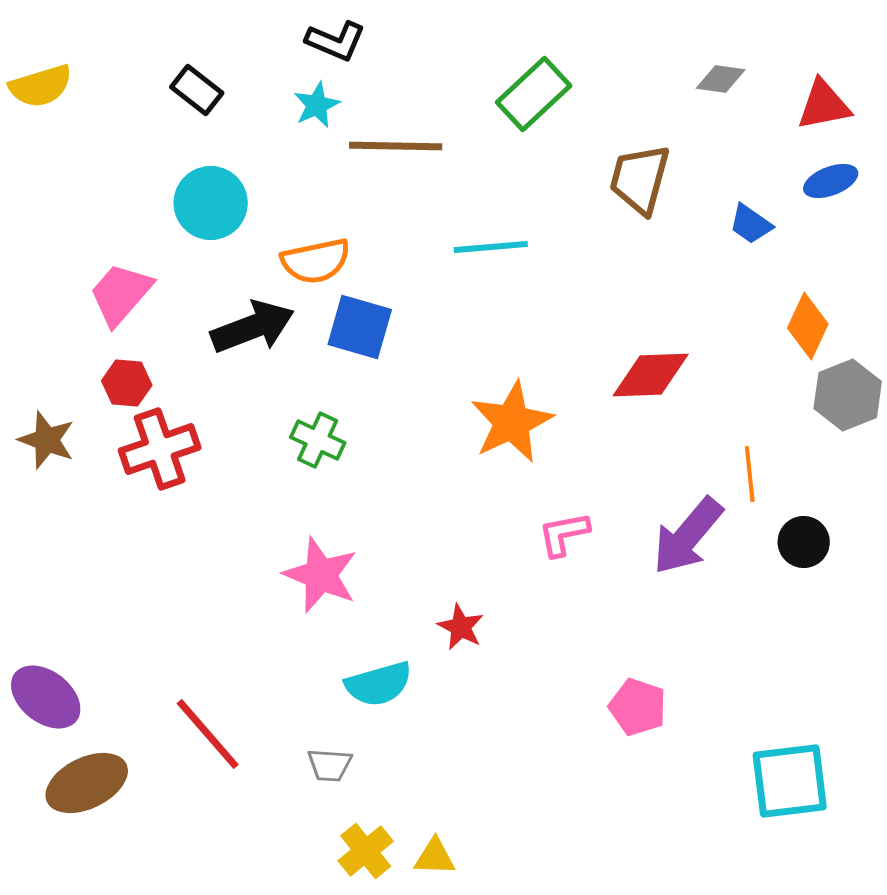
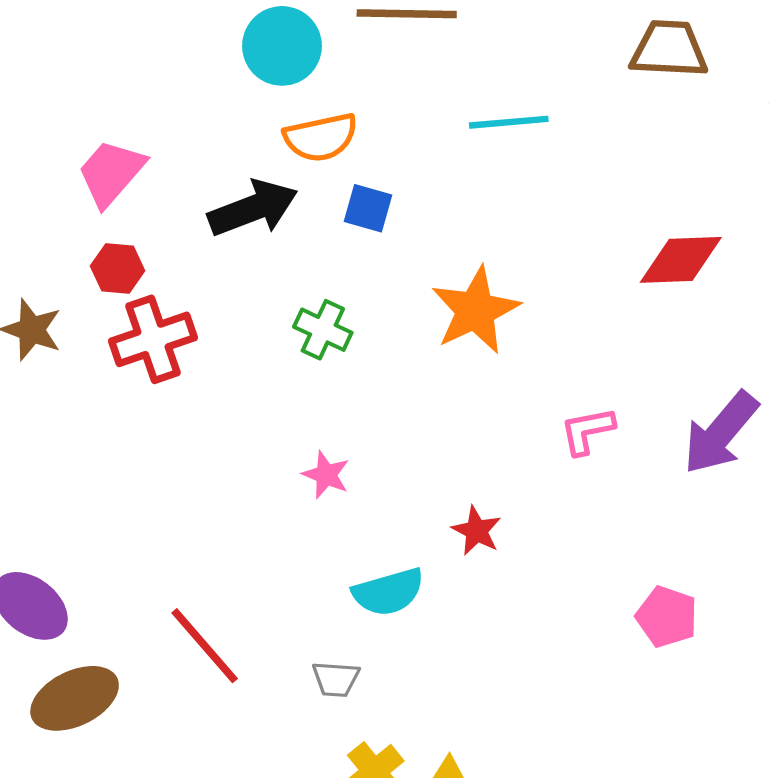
brown trapezoid: (640, 179) -> (669, 49), turned 78
cyan circle: (211, 203) -> (282, 46), moved
blue square: (360, 327) -> (368, 208), size x0.7
orange star: (512, 422) -> (475, 310), moved
pink star: (321, 575) -> (326, 475), size x0.6

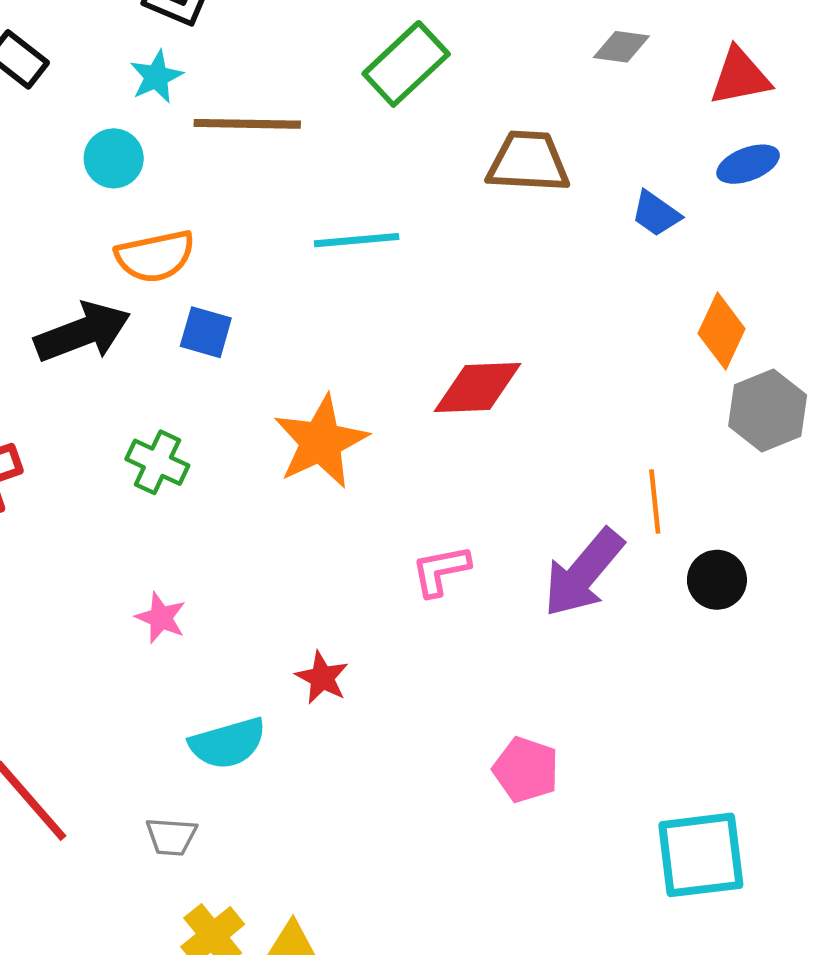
cyan circle: (282, 46) -> (114, 158), size x0.7
red diamond: (681, 260) -> (477, 387), moved

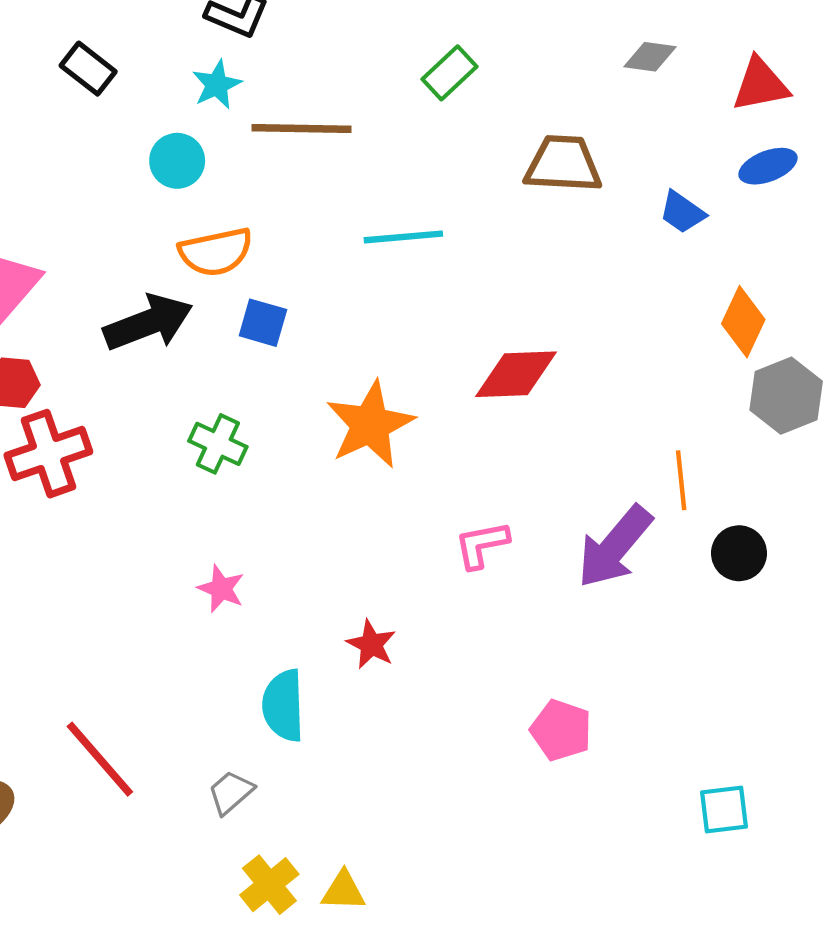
green rectangle: (406, 64) -> (450, 73), size x0.7
cyan semicircle: (228, 743) -> (283, 706), turned 104
gray trapezoid: (171, 836) -> (231, 792), turned 135
cyan square: (701, 855) -> (724, 810), size x0.6

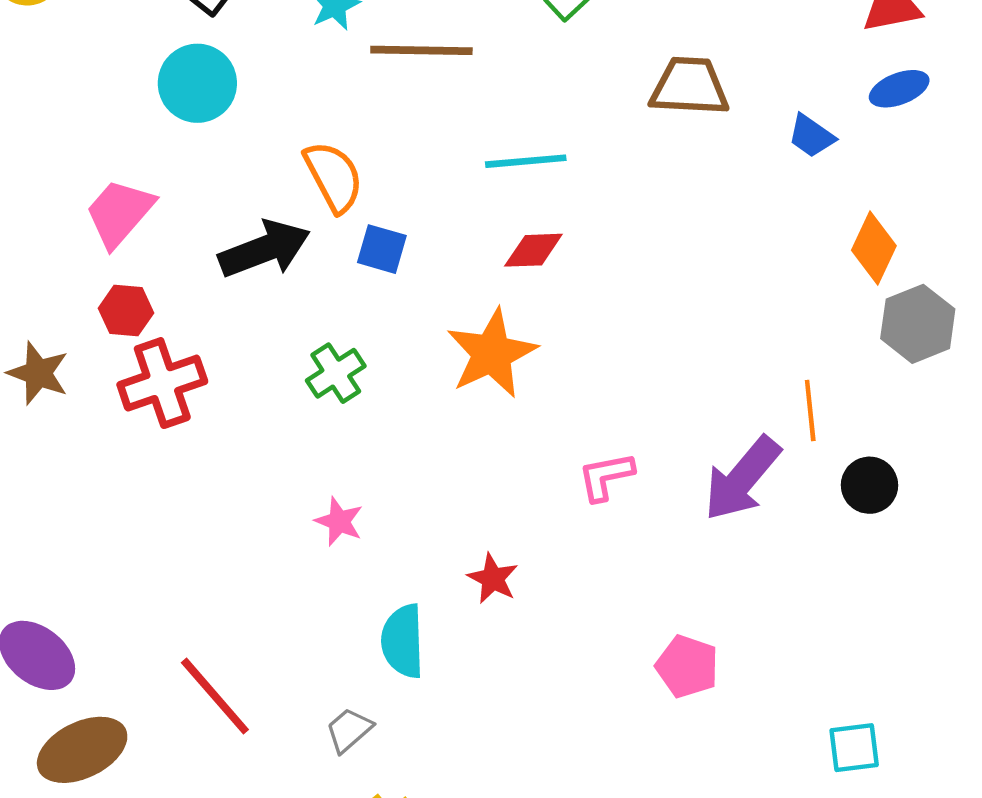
cyan circle: (177, 161) -> (197, 83), moved, size x1.4
orange semicircle: (216, 252) -> (334, 177), turned -106
red diamond: (516, 374) -> (533, 250), moved, size x0.7
green cross: (218, 444) -> (336, 373), turned 32

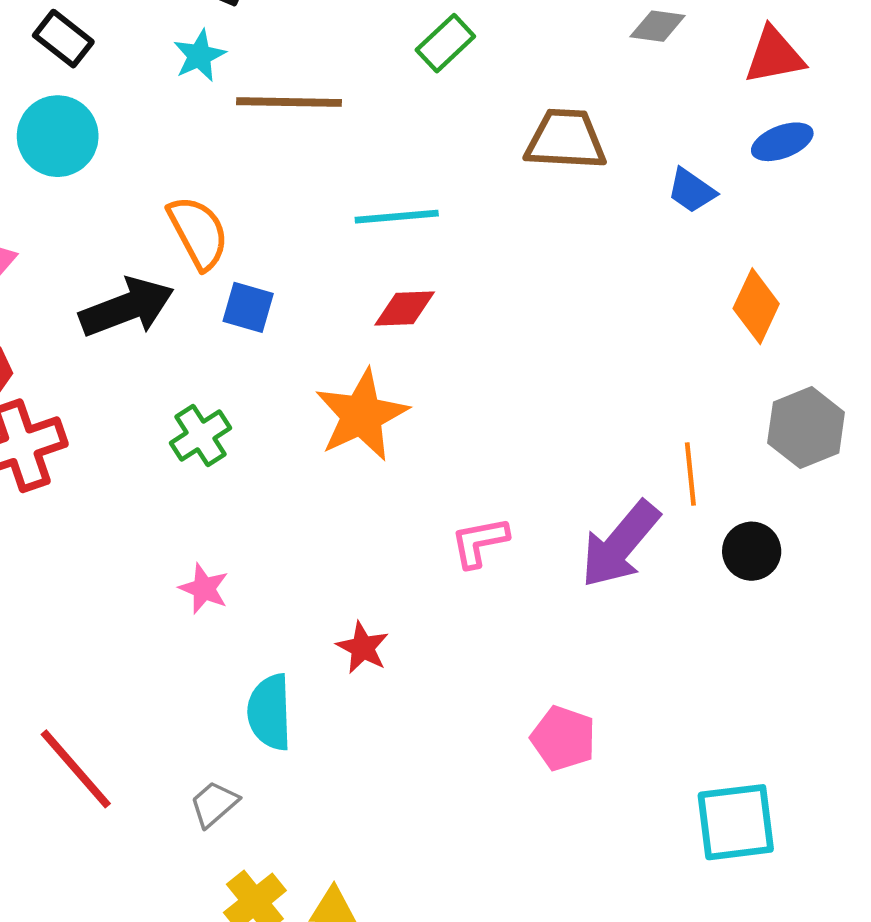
gray hexagon: (918, 324) -> (806, 428), moved
cyan square: (854, 748) -> (736, 822), size x1.5

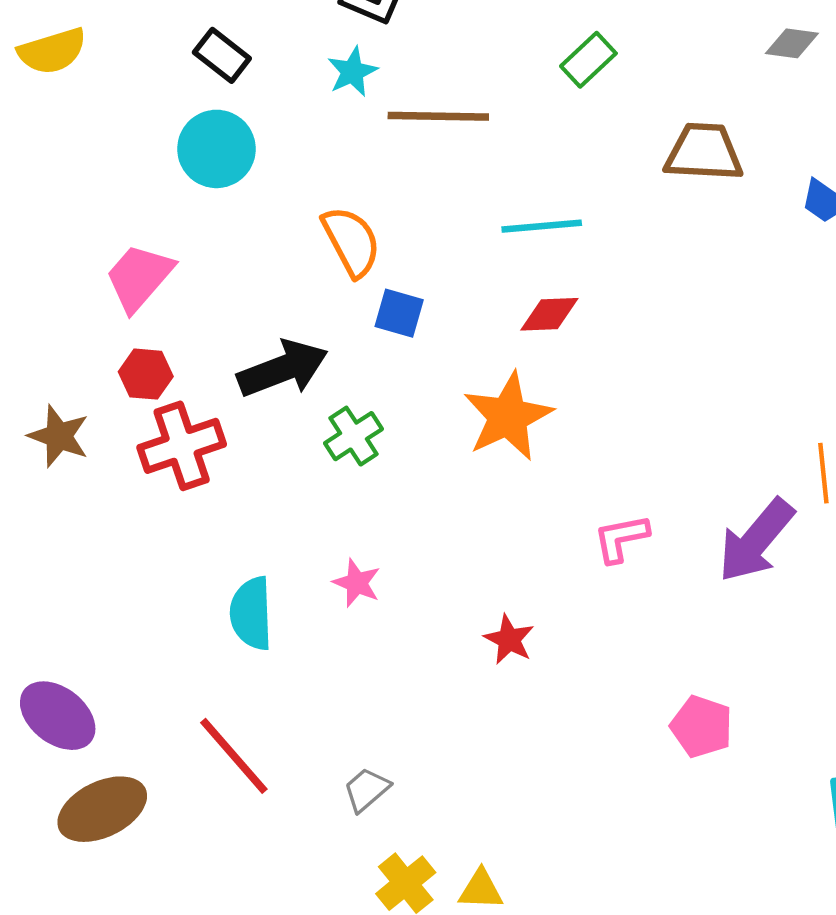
black arrow: (127, 307) -> (283, 369), moved
cyan semicircle: (270, 712) -> (251, 613), moved

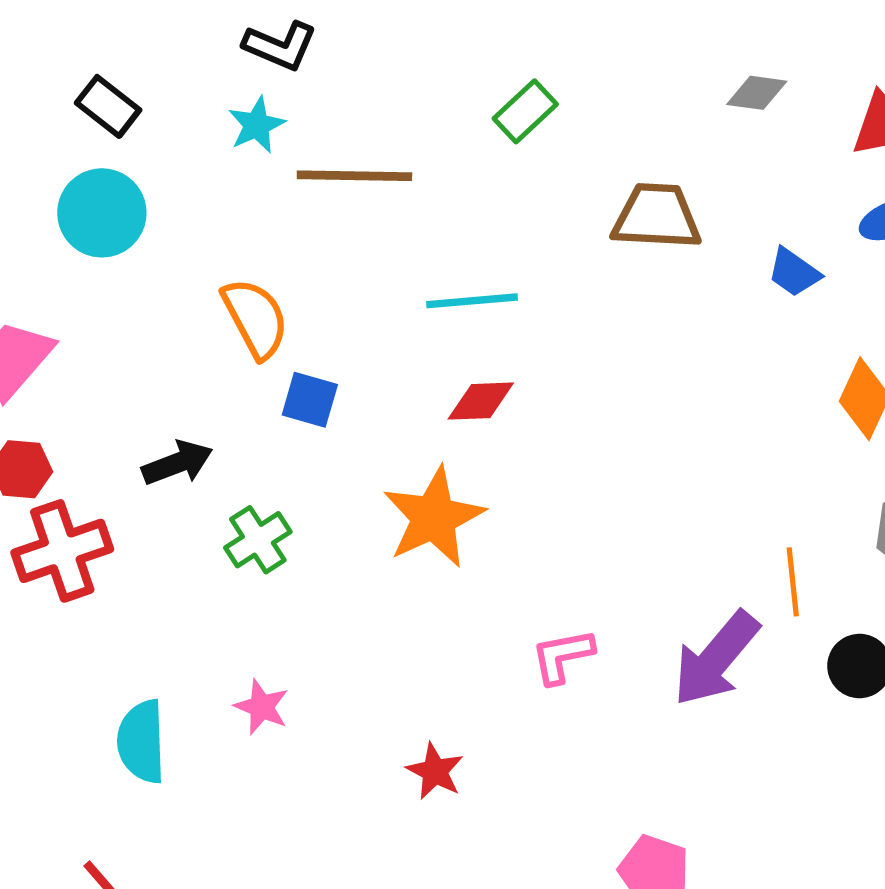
black arrow: (283, 369) -> (177, 463), size x0.7

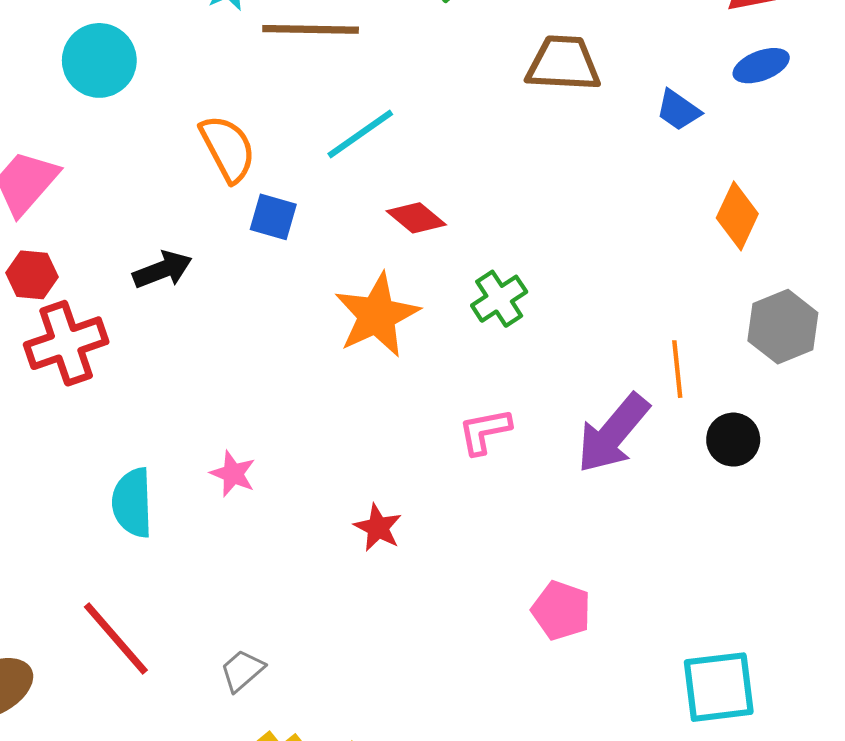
cyan line: (472, 301) -> (360, 134), moved, turned -30
red diamond: (481, 401) -> (416, 218), turned 42
green cross: (258, 540) -> (499, 299), moved

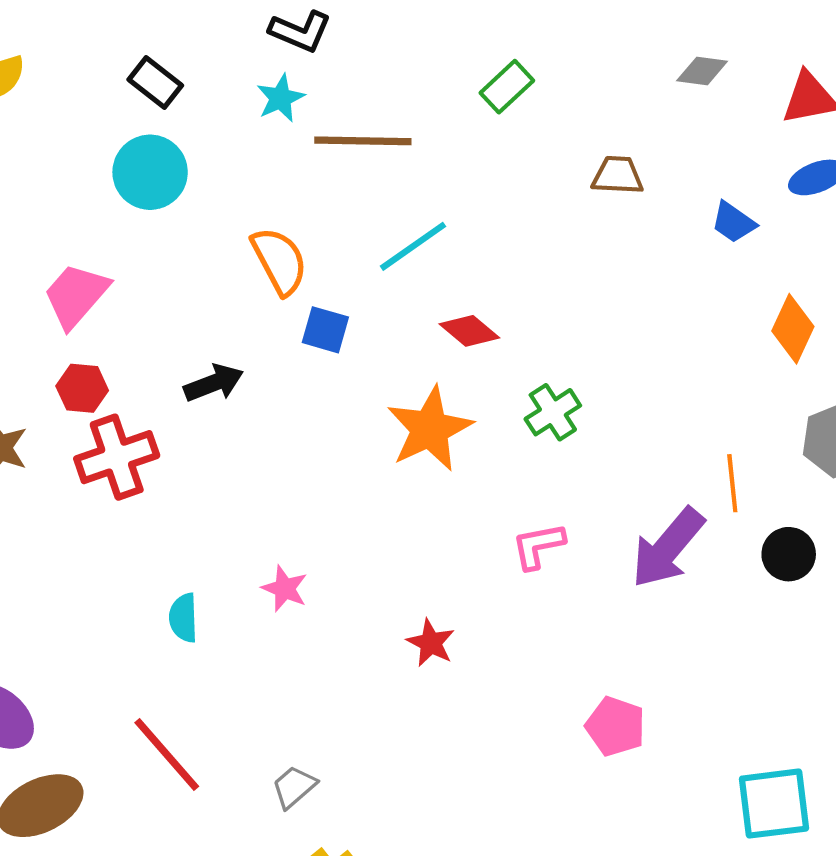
brown trapezoid: (563, 64) -> (618, 175), size x0.7
cyan semicircle: (132, 503) -> (183, 618), size x0.7

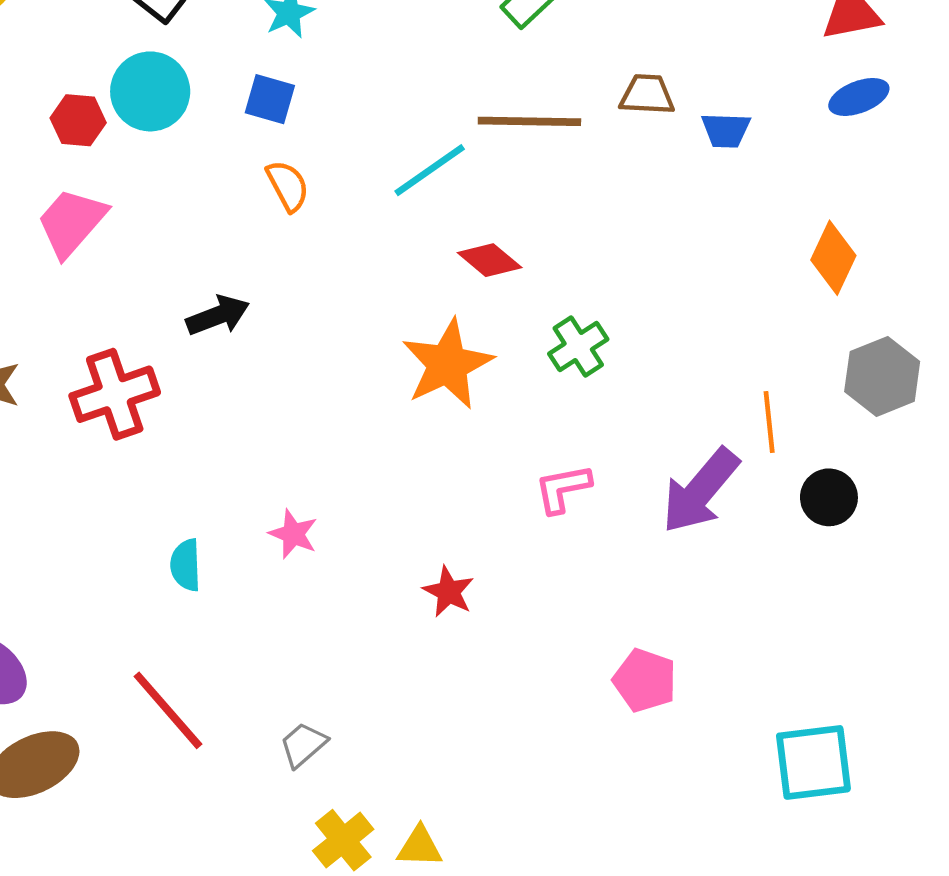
brown line: (363, 141) -> (529, 121), moved
blue trapezoid: (733, 222) -> (726, 130), moved, turned -33
orange semicircle: (279, 261) -> (288, 186), size x0.7
blue square: (325, 330) -> (270, 99), moved
red hexagon: (82, 388) -> (78, 120), moved

